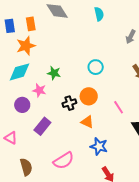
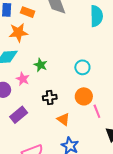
cyan semicircle: (99, 14) -> (96, 16), size x1.5
orange rectangle: (31, 24) -> (28, 12), turned -72
orange circle: (89, 96) -> (84, 96), moved

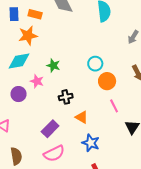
orange circle: (84, 96) -> (107, 81), moved
purple rectangle: (19, 115) -> (50, 129), moved

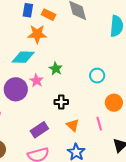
orange circle: (107, 81) -> (114, 103), moved
purple circle: (19, 94) -> (16, 89), size x1.5
pink line: (114, 106) -> (99, 124), moved

